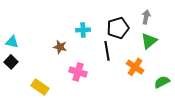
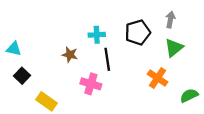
black line: (107, 51) -> (107, 59), moved
black square: (11, 62) -> (22, 76), moved

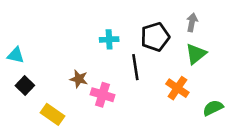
brown star: (70, 55) -> (79, 79), moved
black line: (107, 59) -> (135, 67), moved

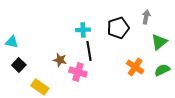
green triangle: (196, 54) -> (159, 42), moved
black line: (135, 67) -> (89, 51), moved
green semicircle: (213, 108) -> (162, 70), moved

